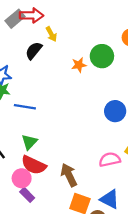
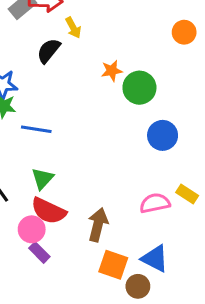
green circle: (102, 56) -> (139, 88), moved
brown arrow: (69, 175) -> (98, 225), turned 40

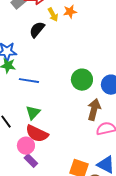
orange star: (112, 71) -> (70, 12), moved
green circle: (139, 88) -> (82, 80), moved
brown arrow: (98, 225) -> (94, 110), moved

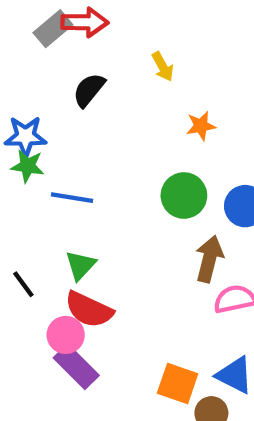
orange star: (70, 12) -> (201, 126), moved
yellow arrow: (53, 15) -> (163, 67), moved
purple rectangle: (31, 161) -> (76, 367), size x1.5

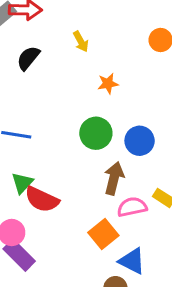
red semicircle: (89, 310) -> (42, 199), moved
orange square: (178, 384) -> (103, 234), moved, turned 32

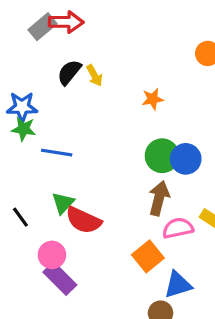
yellow arrow: (81, 41) -> (94, 75), moved
green circle: (96, 133) -> (162, 156), moved
blue triangle: (132, 261) -> (178, 285), turned -44

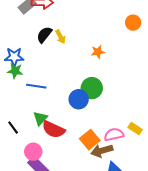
green circle: (162, 156) -> (92, 88), moved
blue circle: (186, 159) -> (79, 99), moved
brown arrow: (159, 198) -> (102, 151), moved, turned -120
orange square: (148, 256) -> (90, 140), moved

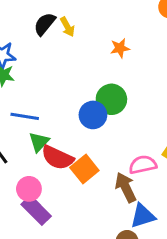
blue line: (36, 86) -> (25, 116), moved
orange square: (90, 140) -> (84, 169), moved
brown arrow: (102, 151) -> (126, 187), turned 80

